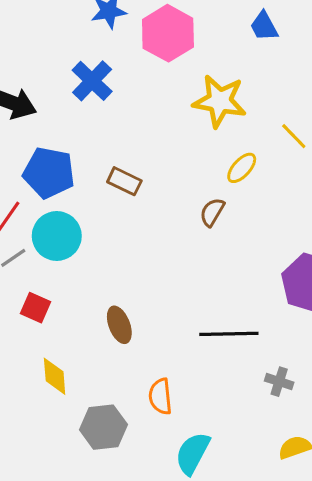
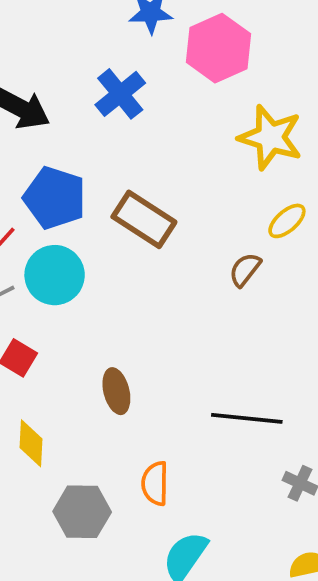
brown rectangle: (124, 181) -> (144, 219), size x1.5

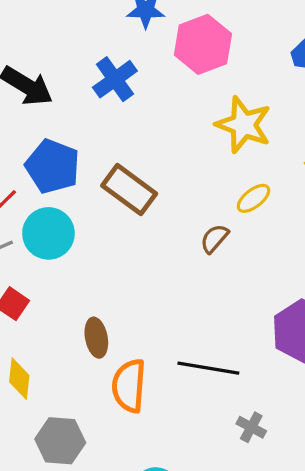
orange semicircle: (155, 483) -> (129, 386), moved, size x1.4

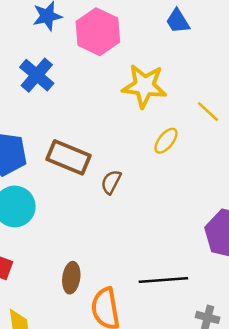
brown semicircle: (214, 239) -> (111, 182), moved
brown ellipse: (96, 338) -> (71, 278), turned 32

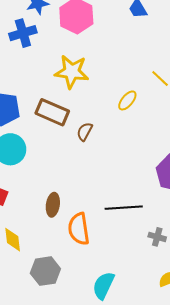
blue cross: (37, 75) -> (23, 33), moved, turned 32
yellow star: (144, 86) -> (72, 72), moved

